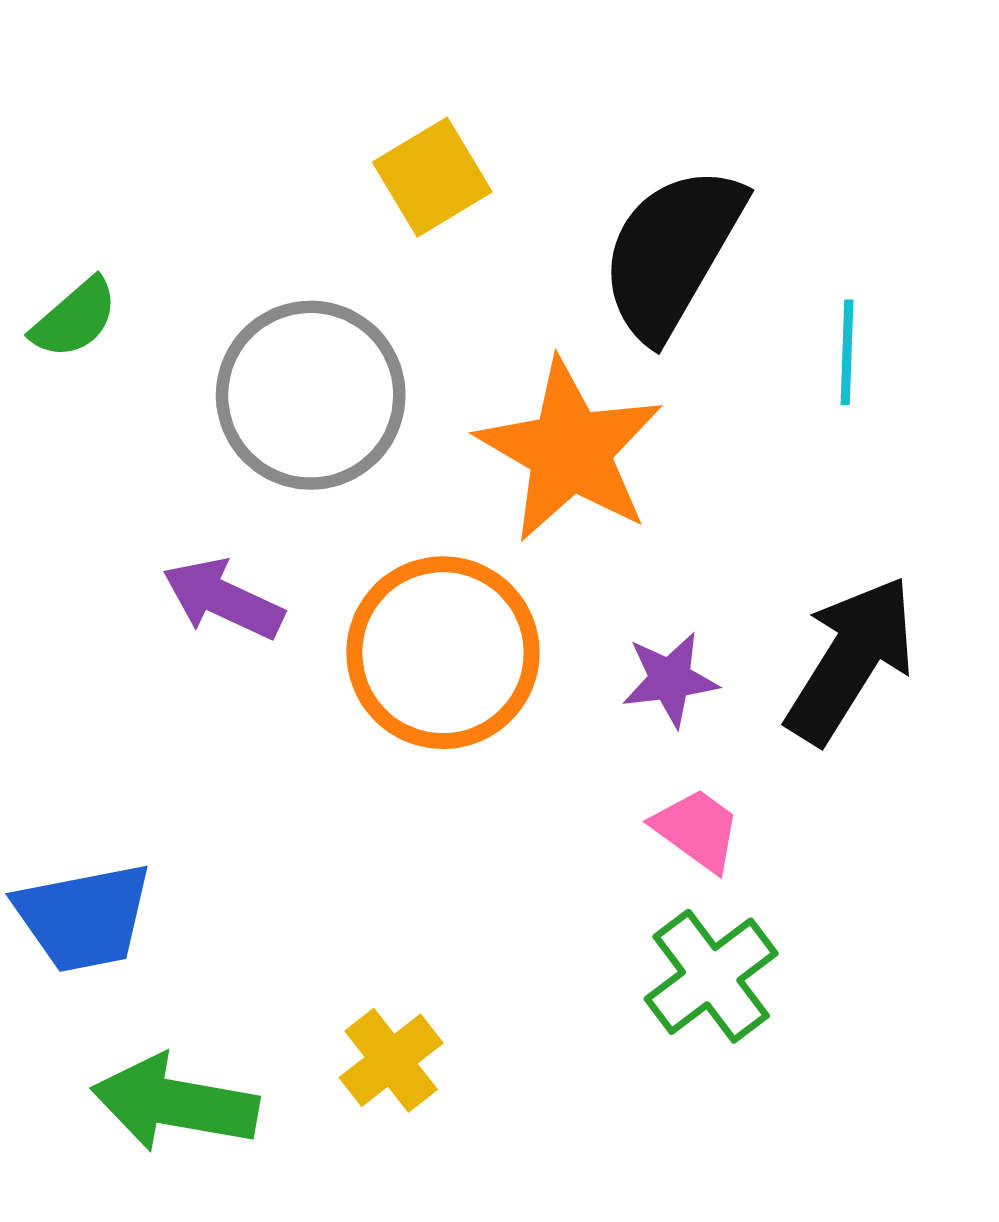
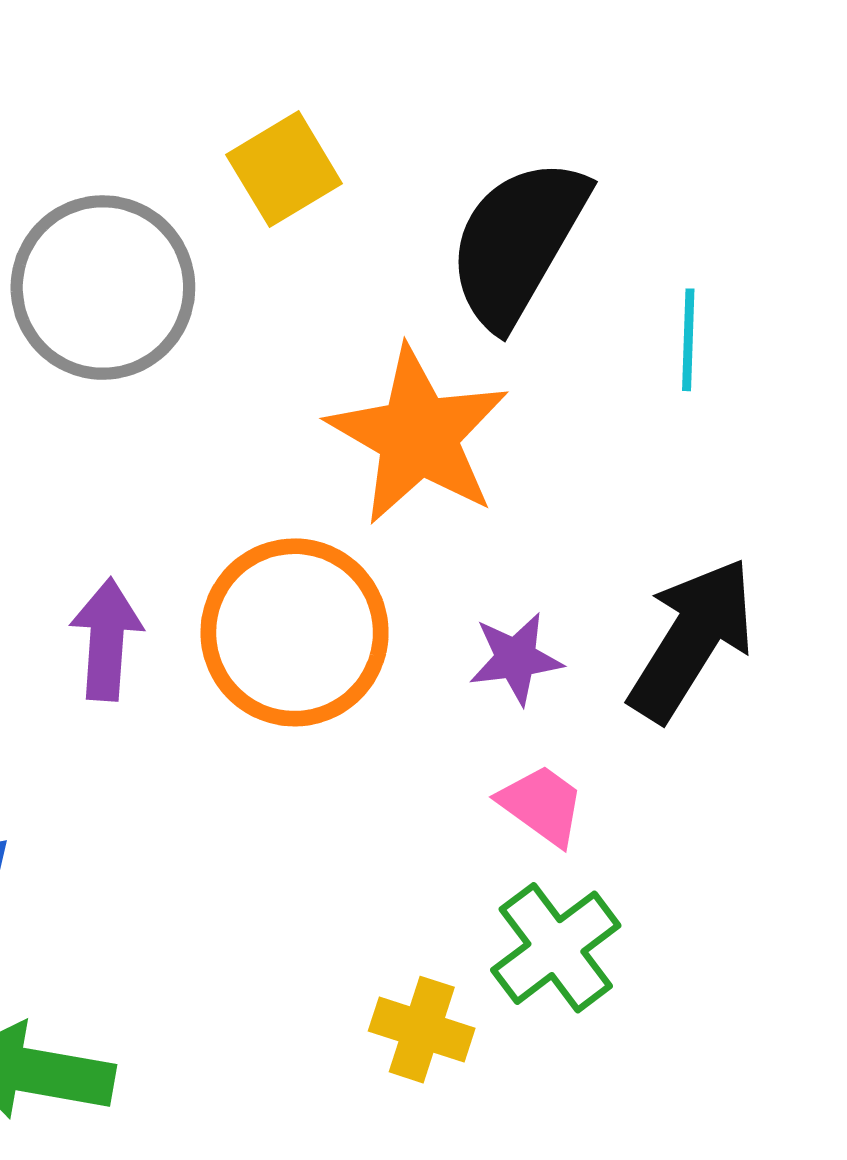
gray circle: (311, 395) -> (103, 288), moved
purple arrow: (223, 599) -> (106, 639), moved, turned 69
yellow cross: (391, 1060) -> (422, 1030), moved, turned -34

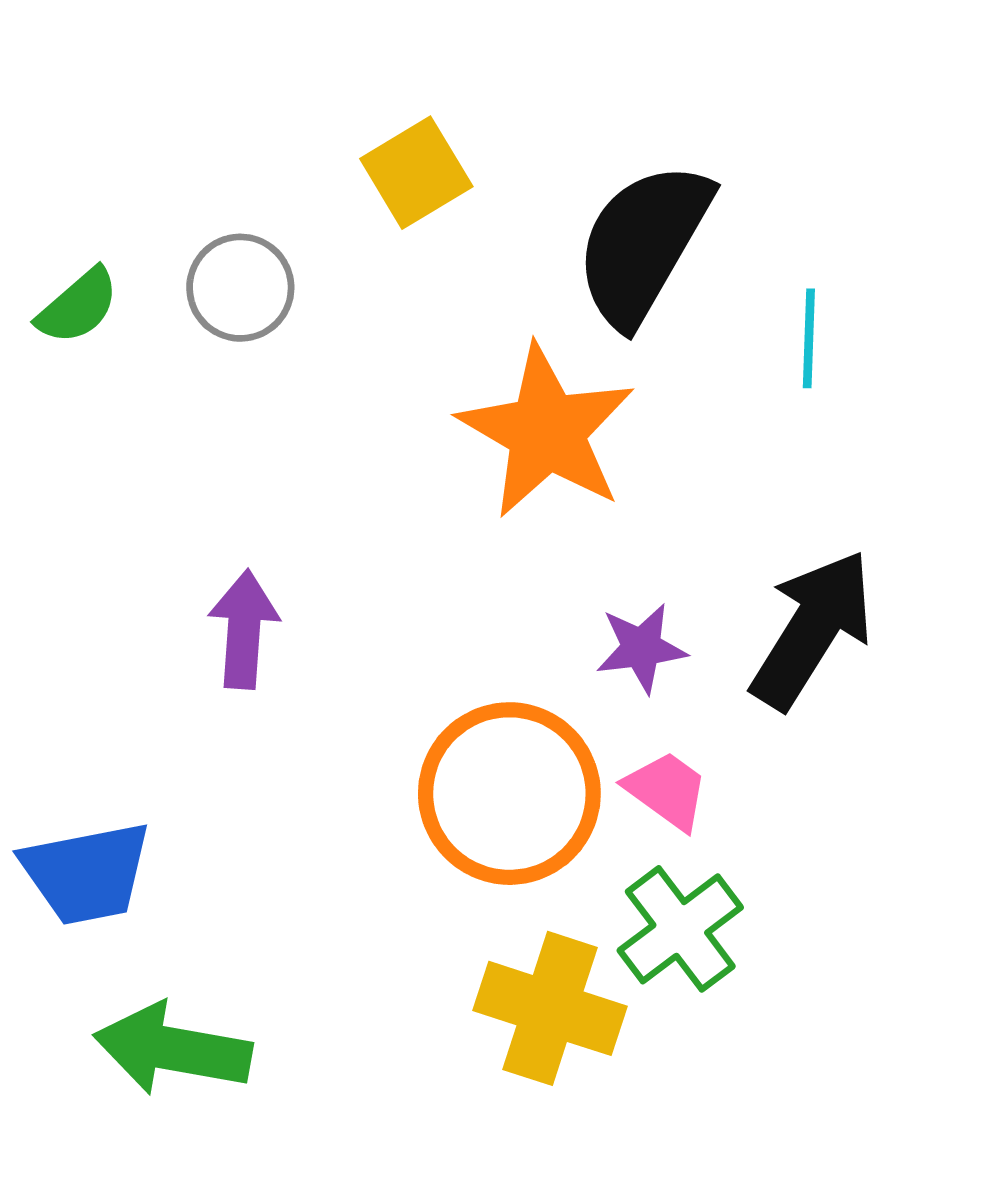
gray circle: (103, 288) -> (240, 288), size x0.6
orange circle: (295, 632) -> (509, 794), moved
yellow cross: (422, 1030) -> (550, 1008), size x1.5

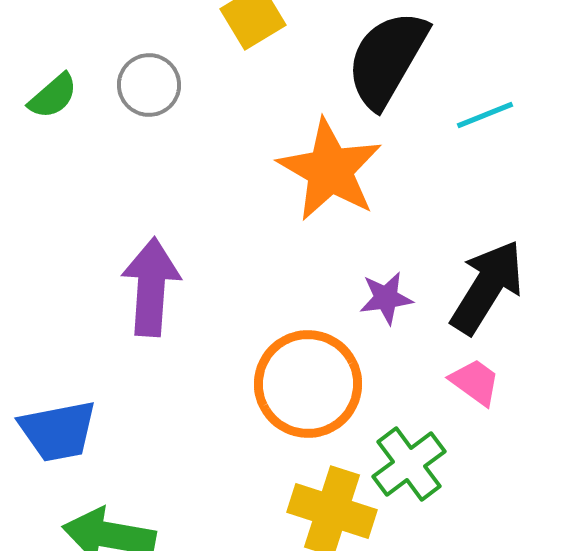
cyan line: (809, 338) -> (485, 115), turned 66
purple arrow: (244, 629) -> (151, 287), size x1.4
pink trapezoid: (667, 790) -> (475, 382), moved

